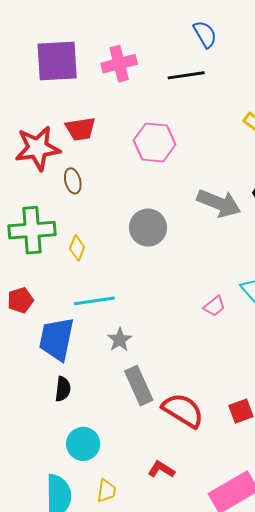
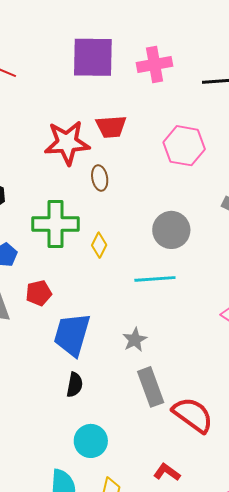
cyan line: (94, 301) -> (155, 279), moved

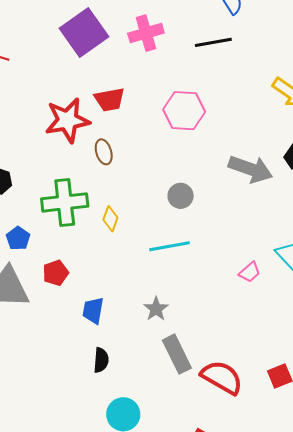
purple square: (93, 57) -> (84, 33), turned -30
gray circle: (171, 230) -> (181, 196), size x0.7
blue trapezoid: (72, 334) -> (93, 310), size x0.6

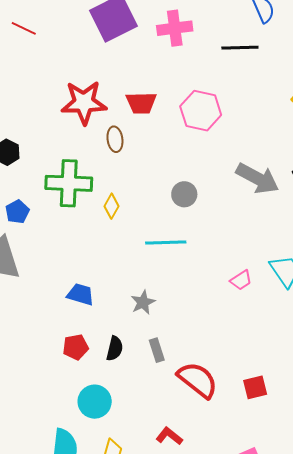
red trapezoid: (110, 100) -> (141, 103), moved
red pentagon: (56, 273) -> (76, 347), moved
blue trapezoid: (93, 310) -> (80, 294), turned 88
gray rectangle: (177, 354) -> (157, 350), size x0.6
black semicircle: (101, 360) -> (115, 348), moved

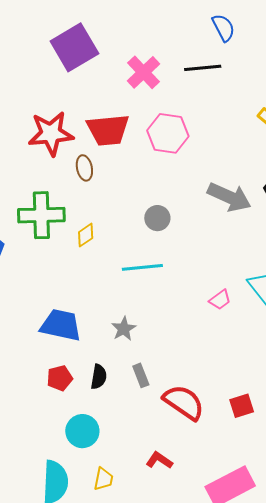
pink cross: (175, 28) -> (143, 72), moved, turned -32
red trapezoid: (141, 103) -> (108, 130), size x1.4
yellow diamond: (111, 206) -> (86, 235), turned 30
blue trapezoid: (80, 294) -> (61, 325), size x1.5

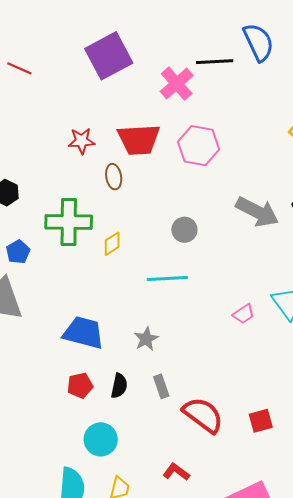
blue semicircle: (223, 28) -> (258, 42), size x1.4
black line: (203, 68) -> (215, 62), moved
red star: (51, 134) -> (82, 141), size x0.6

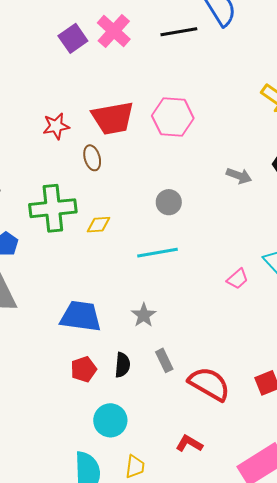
purple square: (109, 56) -> (73, 38), size x0.6
pink cross: (177, 84) -> (114, 31), moved
gray arrow: (257, 212) -> (239, 176), size x0.6
yellow diamond: (112, 244) -> (98, 225), turned 35

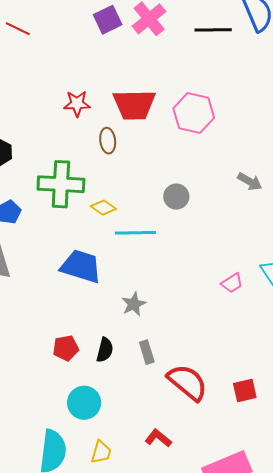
yellow diamond: (98, 225) -> (103, 208), turned 30
cyan line: (158, 253) -> (136, 233), moved
blue trapezoid: (81, 316) -> (81, 266), moved

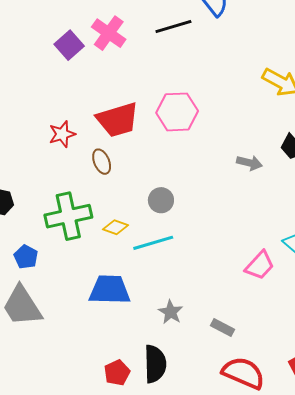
gray circle: (176, 197) -> (161, 200), moved
pink trapezoid: (232, 283) -> (260, 265), size x1.4
black semicircle: (105, 350) -> (155, 364), size x1.5
gray rectangle: (147, 352) -> (222, 328), moved, turned -30

